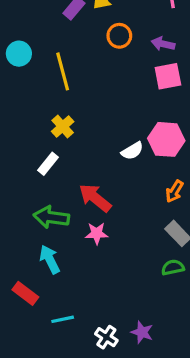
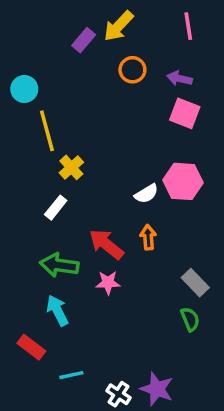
yellow line: (63, 71) -> (47, 131), moved
pink square: (168, 76) -> (185, 113), turned 32
orange arrow: (174, 191) -> (148, 237), moved, turned 145
green semicircle: (173, 267) -> (190, 319), turned 80
purple star: (142, 332) -> (157, 389), size x1.4

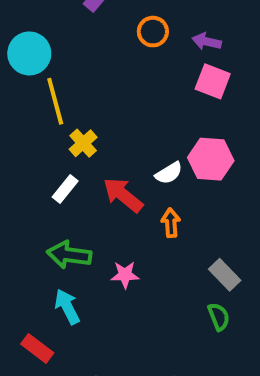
cyan circle: (24, 89) -> (29, 53), size x1.4
red arrow: (106, 244) -> (123, 195), moved

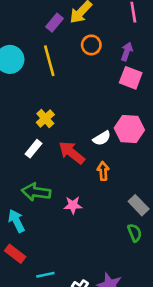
purple arrow: (207, 42) -> (127, 52), turned 96
yellow line: (55, 101) -> (49, 61), moved
cyan arrow: (67, 307) -> (16, 221), moved

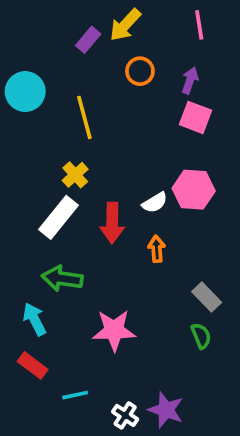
yellow line: (49, 61) -> (84, 117), moved
white rectangle: (34, 149) -> (59, 217), size x1.6
red arrow: (72, 153) -> (112, 223), turned -128
pink star: (73, 205) -> (114, 330), moved, size x1.6

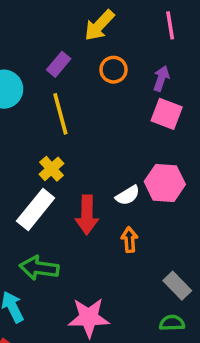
purple rectangle: (88, 40) -> (59, 64), moved
green semicircle: (201, 336) -> (172, 323), turned -70

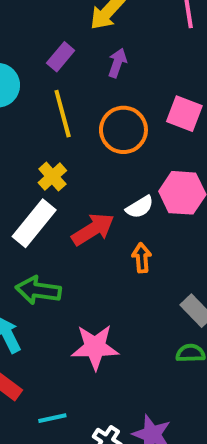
orange circle: (113, 70) -> (123, 130), moved, size x1.5
purple arrow: (161, 78) -> (117, 63), moved
red arrow: (87, 215) -> (93, 229), turned -123

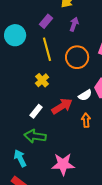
white rectangle: (34, 223) -> (36, 111), moved, size x0.6

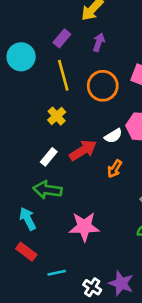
orange arrow: (86, 120) -> (115, 169), turned -144

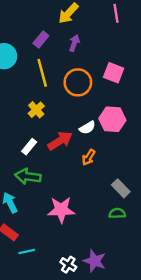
cyan line: (57, 273) -> (27, 251), moved

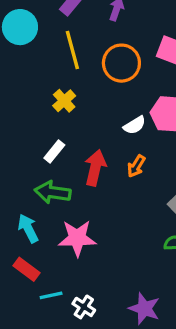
red arrow: (60, 141) -> (95, 168), moved, turned -45
pink star: (61, 210) -> (77, 238), moved
white cross: (68, 265) -> (84, 307), moved

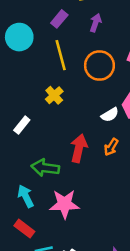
white rectangle: (54, 151) -> (22, 125), moved

